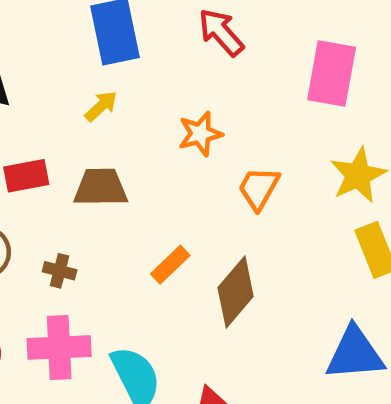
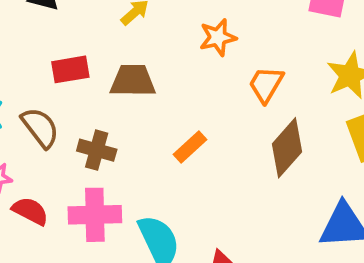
brown cross: (60, 271) -> (97, 150), size x1.4
brown diamond: (236, 292) -> (287, 148), moved

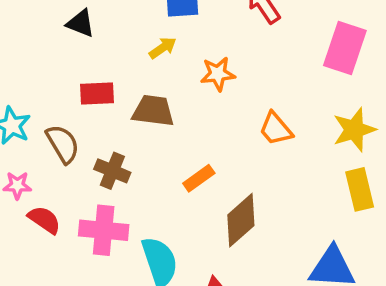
orange star: (218, 37) -> (218, 74), moved
orange trapezoid: (266, 84) -> (276, 129), turned -78
brown diamond: (287, 148) -> (241, 220), moved

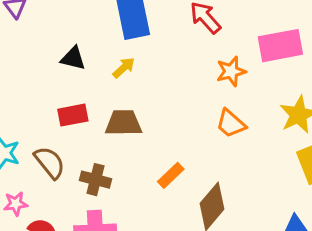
black triangle: (81, 23) -> (73, 58), moved
pink rectangle: (345, 48) -> (280, 46), turned 69
orange star: (218, 74) -> (231, 71), moved

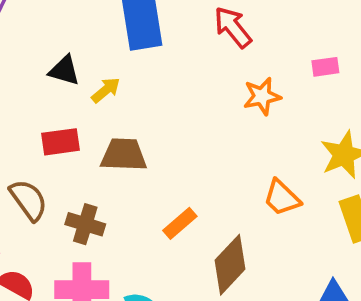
pink rectangle: (280, 46) -> (325, 67), size x0.5
yellow arrow: (124, 68) -> (106, 90), moved
orange trapezoid: (231, 124) -> (282, 198), moved

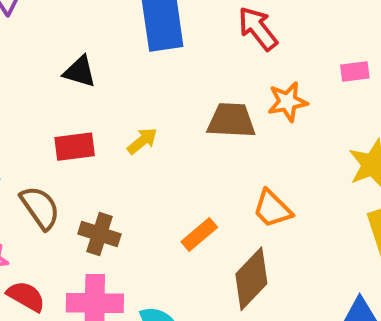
yellow arrow: (106, 90) -> (142, 141), moved
brown trapezoid: (124, 155) -> (231, 120), moved
orange trapezoid: (282, 198) -> (272, 209), moved

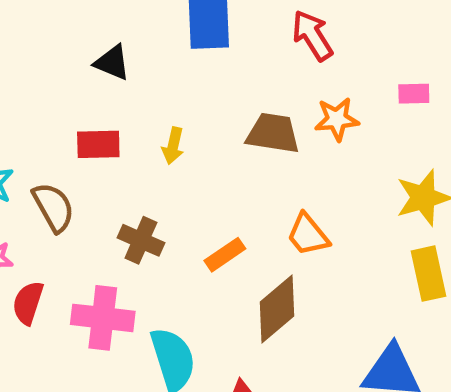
yellow arrow: (142, 141) -> (173, 146), turned 136
brown cross: (99, 234) -> (141, 240), moved
red semicircle: (26, 296) -> (28, 303), turned -108

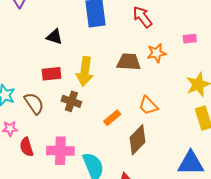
yellow arrow: (173, 146) -> (85, 71), size x1.8
brown cross: (141, 240) -> (71, 101), moved
red semicircle: (28, 303) -> (27, 147), turned -30

